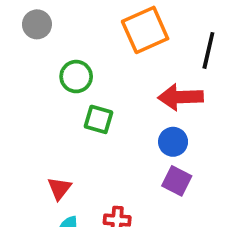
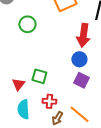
red arrow: (180, 97) -> (83, 35), turned -80
green square: (98, 119) -> (39, 76), moved

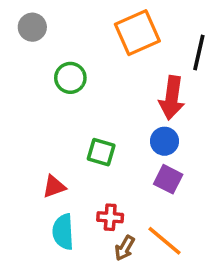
green square: (39, 76) -> (101, 152), moved
red triangle: (18, 84) -> (54, 186), turned 32

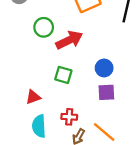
red arrow: (172, 98) -> (69, 40), moved, turned -124
purple square: (168, 179) -> (106, 92), turned -30

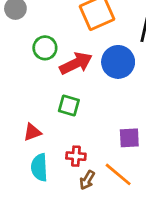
blue circle: (104, 68) -> (118, 62), moved, size x1.5
purple square: (106, 92) -> (129, 138), moved

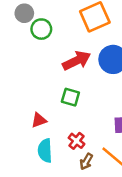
green circle: (45, 48) -> (41, 29), moved
red cross: (76, 156) -> (77, 141), turned 35

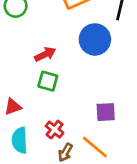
red arrow: (77, 61) -> (45, 54), moved, size x0.7

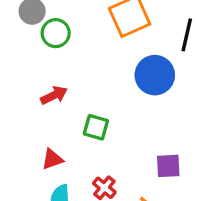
red arrow: (45, 54) -> (54, 95), moved

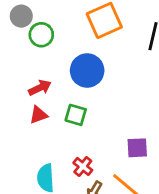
blue circle: (155, 75) -> (87, 71), moved
red triangle: (52, 159) -> (38, 115), moved

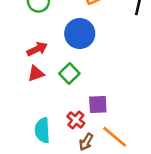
green square: (76, 115) -> (69, 74), turned 30
purple square: (137, 148) -> (98, 104), moved

